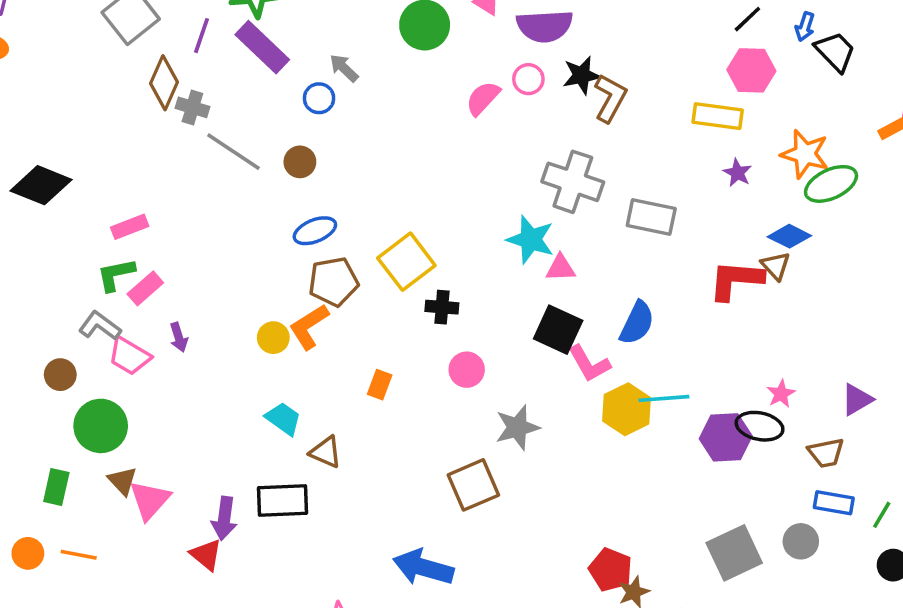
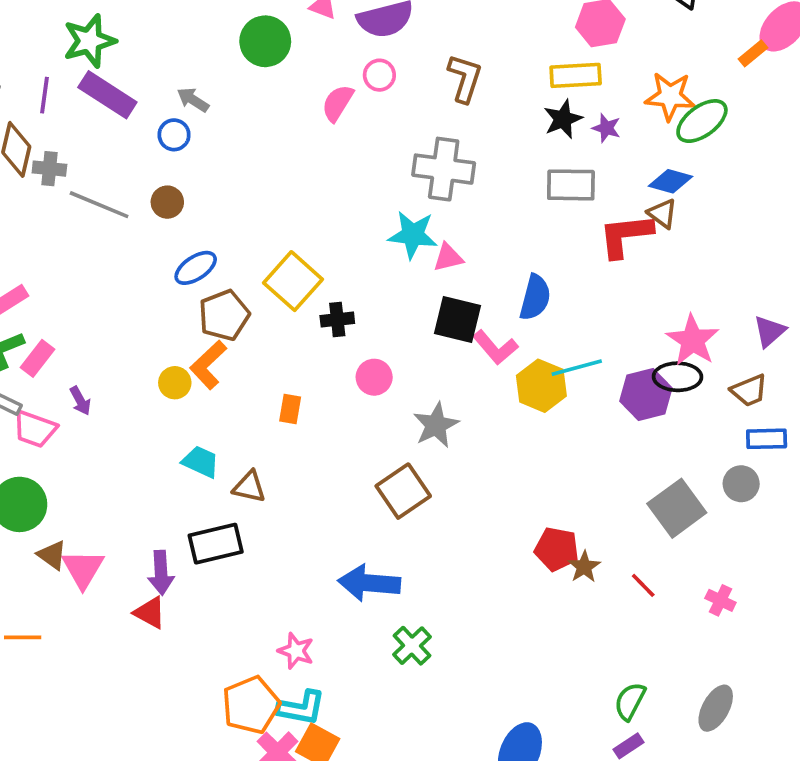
black star: (582, 75) -> (563, 119), moved
gray rectangle: (651, 217) -> (571, 185), moved
pink star: (781, 394) -> (693, 340), size x1.8

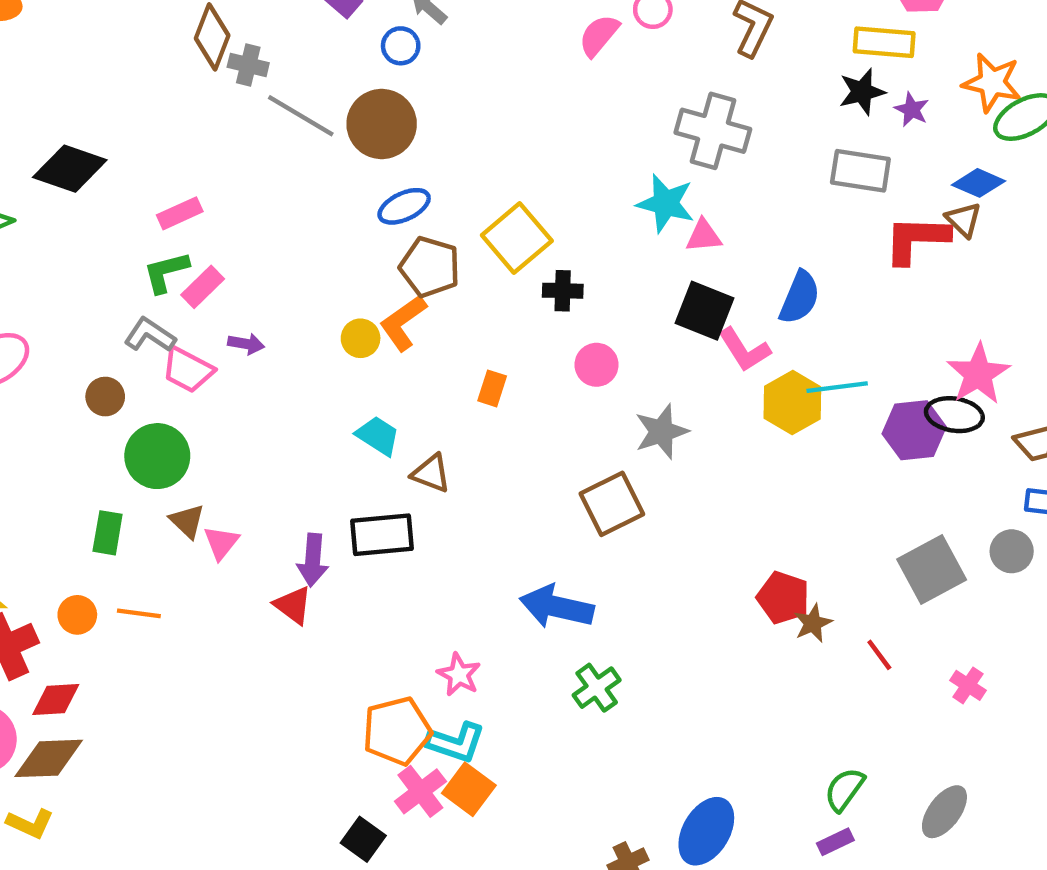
brown circle: (167, 202) -> (382, 124), size x1.8
brown pentagon: (224, 315) -> (430, 267), turned 30
purple arrow: (80, 401) -> (246, 344), turned -60
pink triangle: (83, 569) -> (221, 543), size x0.7

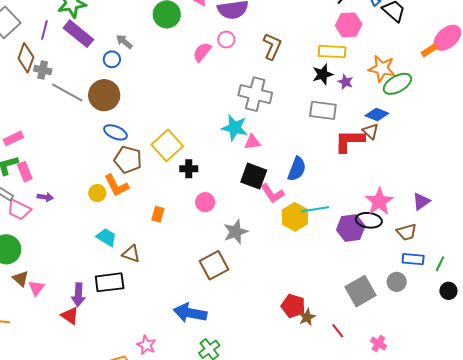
blue ellipse: (404, 206) -> (115, 132), turned 50
pink rectangle: (203, 287) -> (25, 172), turned -66
orange L-shape: (403, 323) -> (116, 185), turned -80

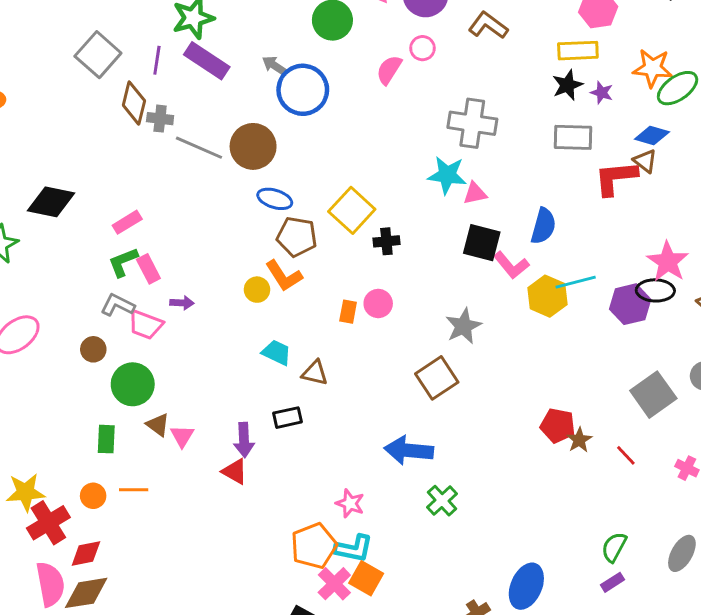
brown L-shape: (272, 46) -> (488, 25), moved, turned -72
blue circle: (112, 59) -> (303, 90), moved, size x2.0
pink circle: (205, 202) -> (378, 303), moved
black rectangle: (110, 282) -> (288, 418), size x0.7

